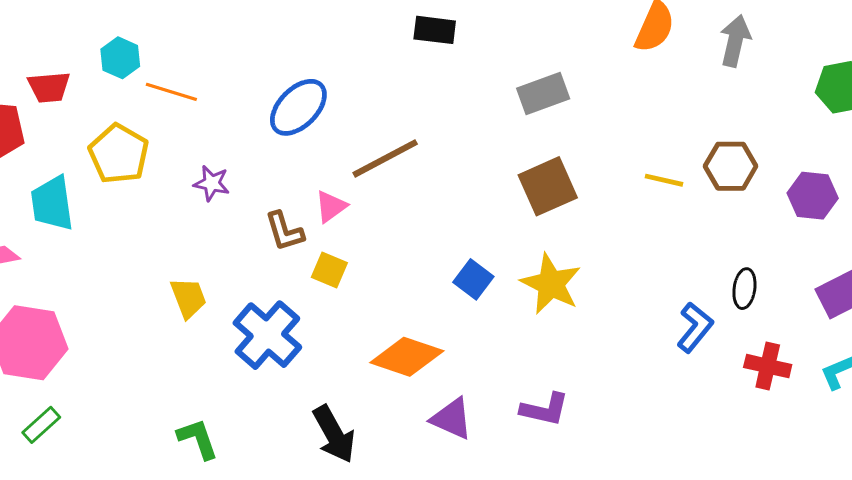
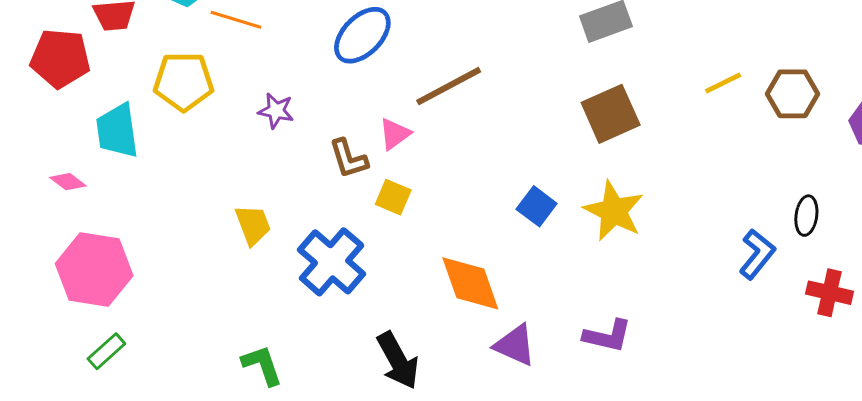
yellow pentagon: (119, 154) -> (184, 81), turned -30
yellow line: (664, 180) -> (723, 83), moved, turned -39
orange diamond: (407, 357) -> (470, 283), turned 52

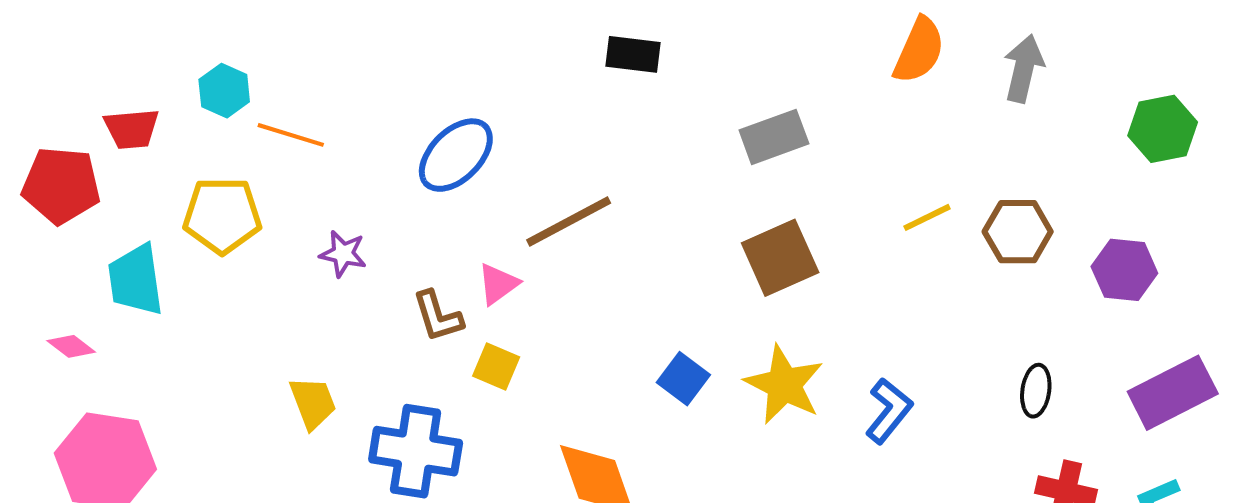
blue L-shape: (757, 254) -> (889, 411), moved
blue cross: (332, 262) -> (416, 451), turned -32

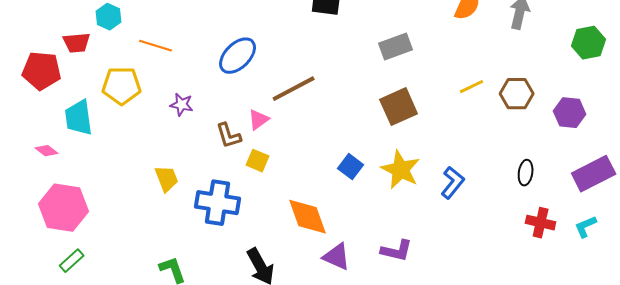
cyan hexagon: (224, 91) -> (109, 17), moved

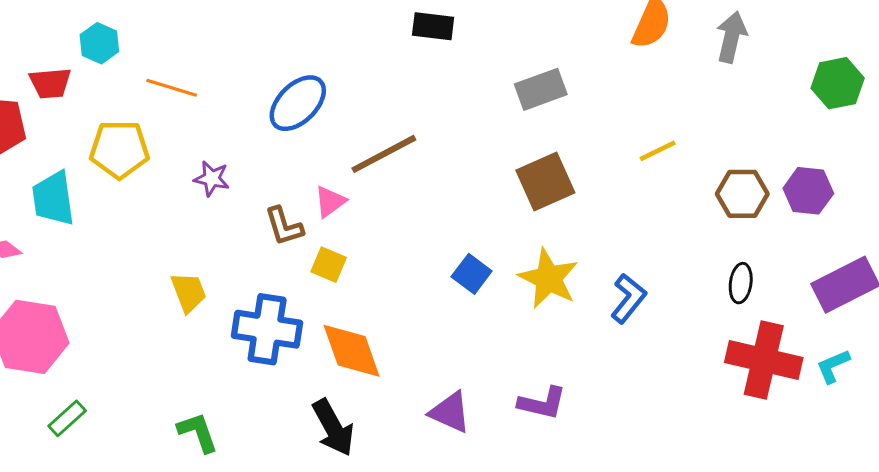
brown hexagon: (517, 94) -> (742, 194), moved
orange diamond: (308, 217) -> (352, 351), moved
red cross: (541, 223) -> (764, 360), size x1.6
green rectangle: (72, 261) -> (67, 418), moved

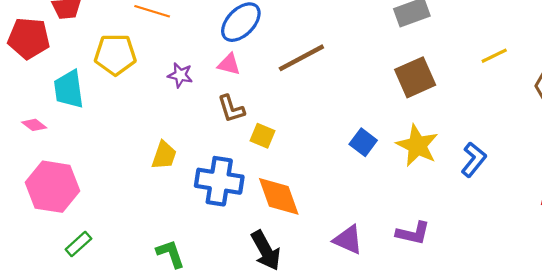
pink triangle: (330, 202) -> (229, 64), moved, turned 50
yellow trapezoid: (189, 292) -> (164, 155), turned 40

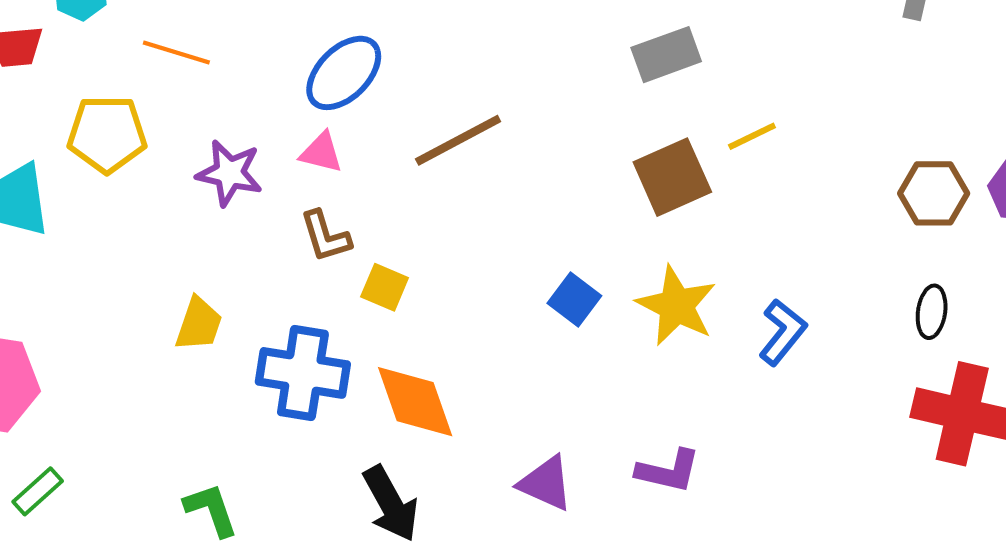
yellow line: (494, 56) -> (752, 136), moved
purple star: (180, 75) -> (229, 173), size x1.4

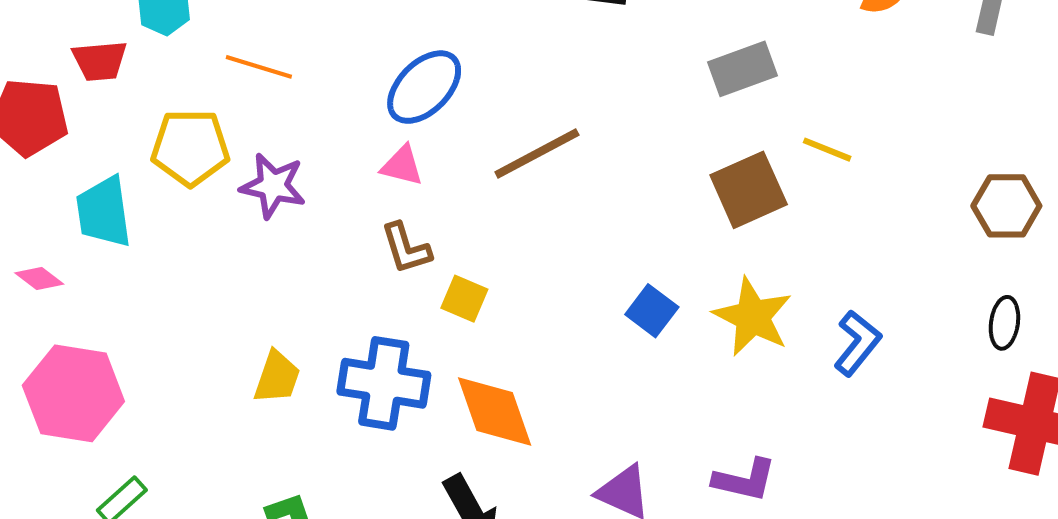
yellow line: (752, 136) -> (827, 150), turned 48
purple star: (229, 173) -> (273, 186), moved
yellow trapezoid: (199, 324) -> (277, 377), moved

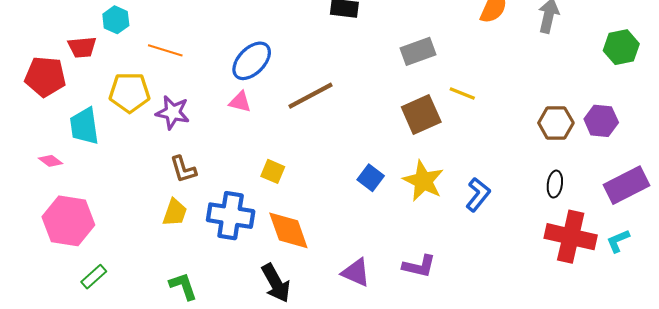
brown L-shape: (406, 248) -> (183, 169), moved

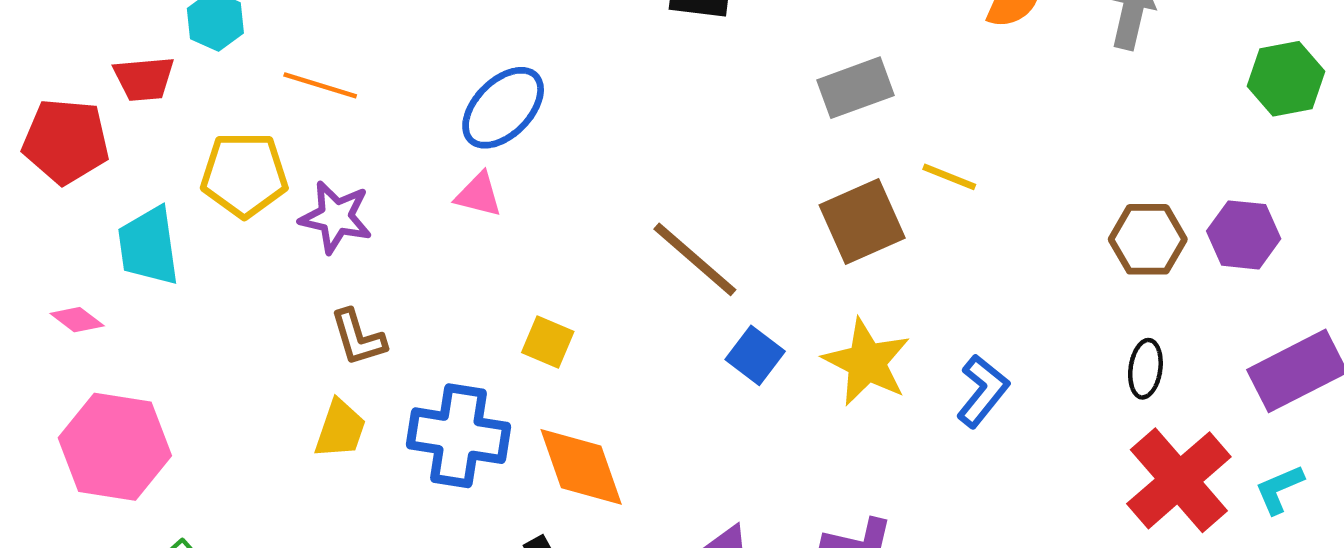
brown line: (311, 96) -> (695, 259), moved, turned 69
red cross: (571, 237) -> (1179, 480), turned 36

